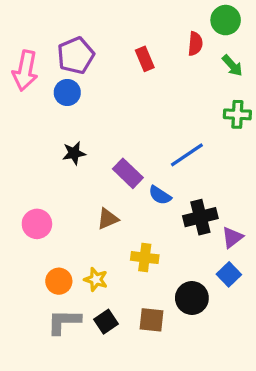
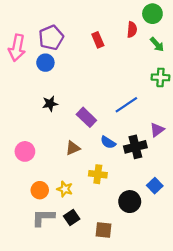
blue semicircle: (160, 195) -> (108, 142), moved
purple triangle: (232, 237) -> (157, 130), moved
brown square: (151, 320) -> (104, 230), moved

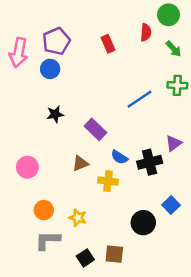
blue line: (126, 105) -> (140, 99), moved
yellow cross: (98, 174) -> (108, 181), moved
yellow star: (65, 189) -> (78, 218), moved
black square: (72, 217) -> (85, 258), moved

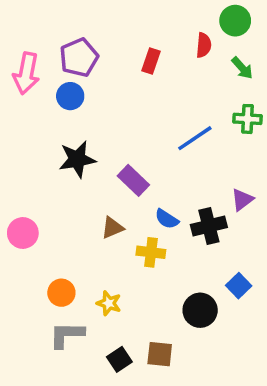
red rectangle: (108, 44) -> (151, 61), turned 42
black star: (55, 114) -> (77, 159), size x1.5
pink circle: (27, 167) -> (23, 233), moved

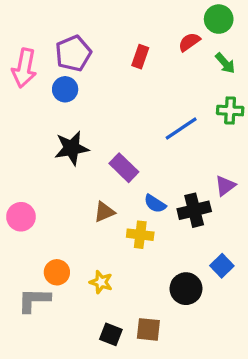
red semicircle: (204, 45) -> (189, 42), turned -130
gray L-shape: (67, 335) -> (34, 300), moved
black square: (119, 359) -> (111, 334), turned -35

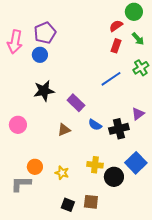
red rectangle: (140, 57) -> (116, 46), moved
green cross: (230, 111) -> (141, 68), turned -35
pink circle: (21, 217) -> (18, 125), moved
yellow cross: (140, 235) -> (95, 165), moved
blue square: (222, 266) -> (136, 163), size x1.5

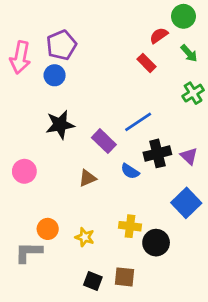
red rectangle: (116, 46) -> (146, 63), moved, turned -64
blue line: (111, 79) -> (138, 122), moved
purple triangle: (138, 114) -> (189, 156), turned -40
black cross: (119, 129) -> (157, 153), moved
blue square: (136, 163) -> (186, 203), moved

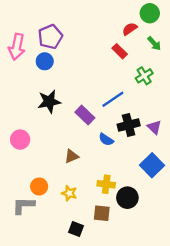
green cross: (193, 93) -> (144, 76), moved
brown triangle: (87, 178) -> (72, 156), moved
brown square: (124, 277) -> (102, 213), moved

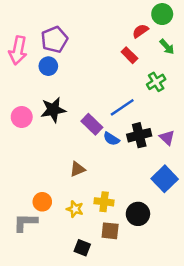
pink circle: (20, 140) -> (22, 117), moved
blue semicircle: (106, 140) -> (111, 139), moved
yellow cross: (106, 184) -> (104, 202), moved

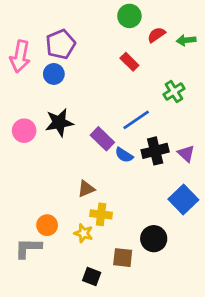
green circle: (162, 14) -> (129, 16), moved
green arrow: (167, 47) -> (186, 40), moved, turned 126
red rectangle: (129, 55) -> (129, 62), moved
yellow cross: (104, 202) -> (101, 214), moved

